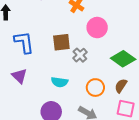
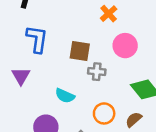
gray cross: (80, 55) -> (97, 72), turned 32

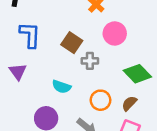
brown square: (80, 51) -> (72, 43), turned 30

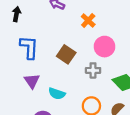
gray cross: (90, 61) -> (93, 70), moved
purple triangle: (18, 72) -> (32, 81), moved

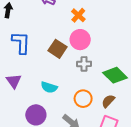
pink circle: (105, 47) -> (80, 40), moved
purple triangle: (32, 81) -> (14, 81), moved

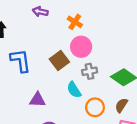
brown square: (57, 49) -> (59, 60), turned 30
purple triangle: (14, 81) -> (37, 100), moved, turned -42
cyan semicircle: (49, 87) -> (74, 90), moved, turned 49

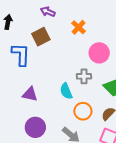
pink circle: (81, 47) -> (99, 53), moved
brown square: (59, 60) -> (41, 37), moved

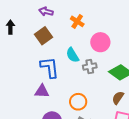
blue L-shape: (21, 54) -> (50, 67), moved
cyan semicircle: (66, 91) -> (72, 55), moved
orange circle: (83, 111) -> (78, 102), moved

